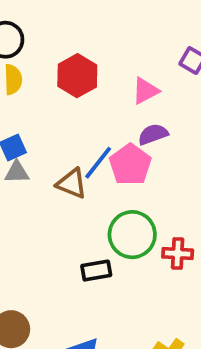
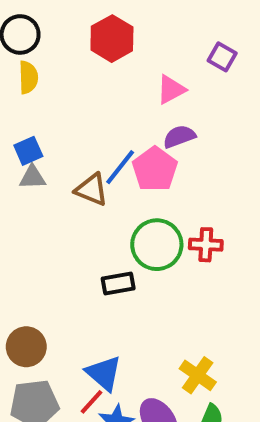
red hexagon: (77, 76) -> (112, 39), moved
red cross: (178, 254) -> (206, 245), moved

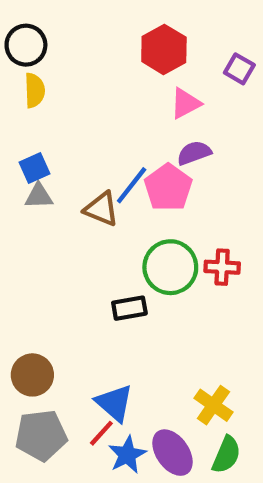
red hexagon: (112, 39) -> (164, 49), moved

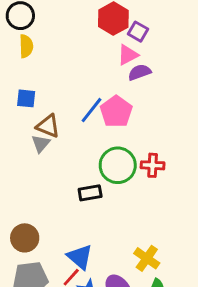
purple square: (239, 69) -> (138, 32), moved
purple semicircle: (194, 153) -> (139, 72), moved
blue square: (35, 168) -> (26, 98), turned 30
gray triangle: (39, 196) -> (41, 144), moved, turned -48
brown triangle: (101, 209) -> (48, 126), moved

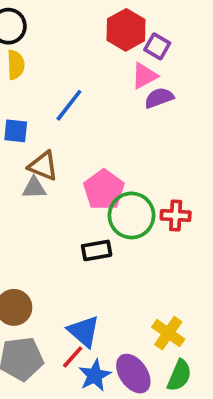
blue line: (92, 110) -> (69, 105), moved
pink pentagon: (116, 112) -> (104, 190), moved
gray triangle: (41, 144) -> (34, 188), turned 48

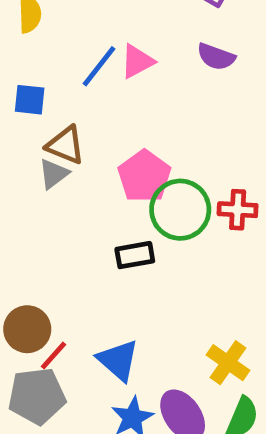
pink triangle: (144, 76) -> (137, 61), moved
purple semicircle: (159, 98) -> (216, 57), turned -140
gray triangle: (34, 188) -> (54, 174), turned -35
red line: (73, 357) -> (54, 355), moved

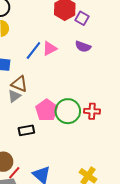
pink pentagon: (144, 176) -> (47, 110), moved
black rectangle: (135, 255) -> (26, 130), moved

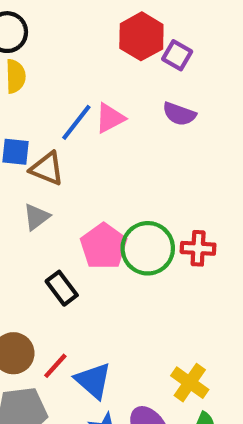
brown triangle: (19, 84) -> (47, 169), moved
black rectangle: (26, 130) -> (62, 288), turned 63
red line: (14, 173) -> (55, 366), moved

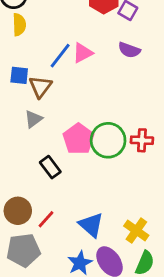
brown triangle: (47, 169) -> (40, 87), turned 45
blue triangle: (93, 381) -> (91, 225), moved

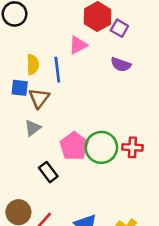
yellow semicircle: (19, 25) -> (33, 64), moved
pink triangle: (83, 53) -> (78, 45), moved
blue line: (60, 56) -> (57, 70), turned -45

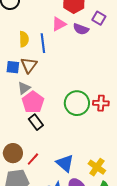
purple square: (119, 28) -> (99, 18), moved
purple semicircle: (121, 64) -> (81, 29), moved
blue square: (20, 88) -> (13, 67), moved
pink pentagon: (74, 146) -> (33, 102), moved

